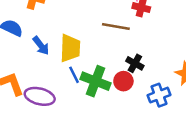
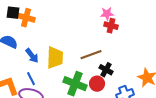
brown line: (116, 27) -> (91, 55), moved, turned -30
blue line: (74, 75) -> (31, 79), moved

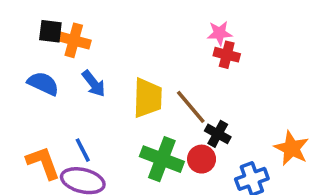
brown line: (91, 55) -> (191, 107), turned 70
blue arrow: (32, 56) -> (94, 84), moved
yellow trapezoid: (55, 58) -> (148, 98), moved

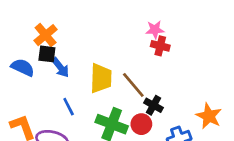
black square: (50, 31) -> (47, 54), moved
orange cross: (74, 40) -> (46, 35), turned 35
blue line: (83, 150) -> (69, 107), moved

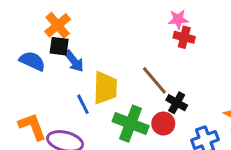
yellow trapezoid: (101, 78) -> (105, 88), moved

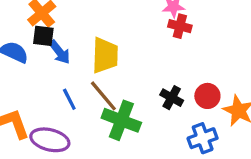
brown line: (154, 80) -> (103, 96), moved
yellow trapezoid: (105, 88) -> (105, 55), moved
red circle: (163, 124) -> (207, 96), moved

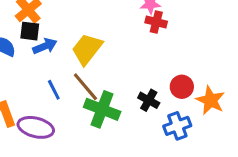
blue arrow: (60, 52) -> (45, 46), turned -75
yellow trapezoid: (105, 55) -> (87, 49), turned -144
black cross: (172, 98) -> (149, 100), moved

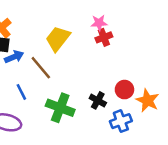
red cross: (156, 22) -> (104, 37), turned -35
yellow trapezoid: (87, 49) -> (58, 39), moved
brown line: (85, 87) -> (41, 68), moved

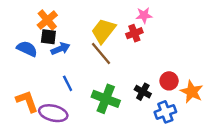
red cross: (104, 37) -> (134, 33), moved
brown line: (41, 68) -> (101, 53), moved

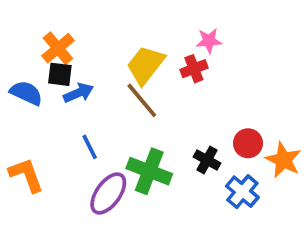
blue cross: (165, 112) -> (242, 192), turned -30
purple ellipse: (53, 113) -> (108, 194), moved, turned -68

